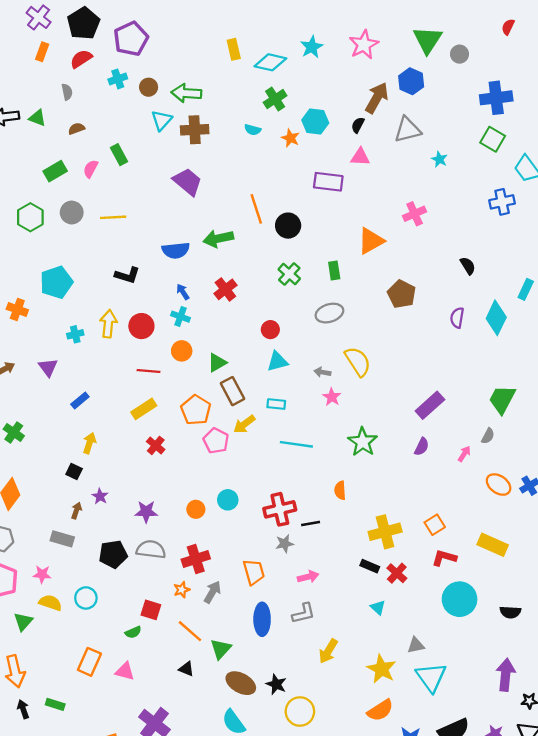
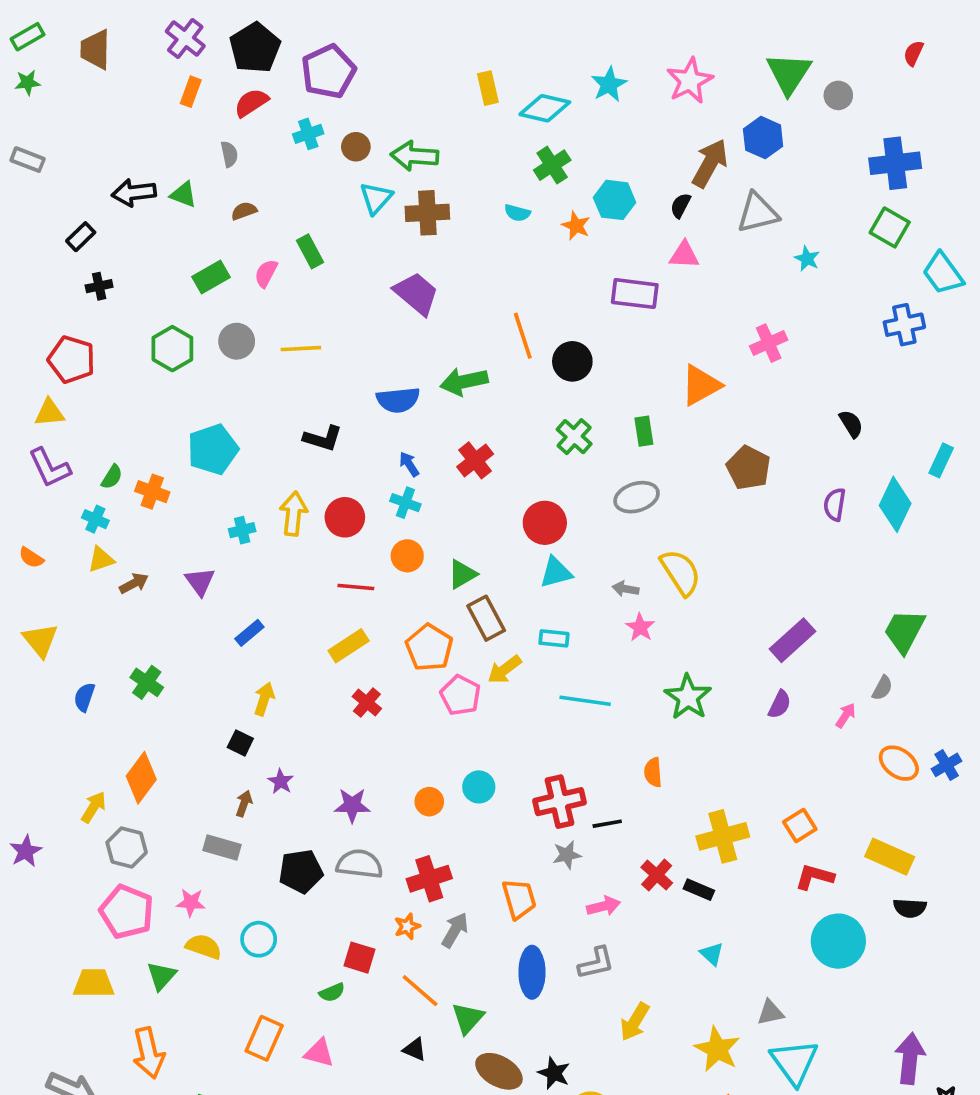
red circle: (270, 330) -> (545, 523), size x1.5
red cross: (397, 573) -> (657, 875), moved
black semicircle: (510, 612) -> (910, 908), moved

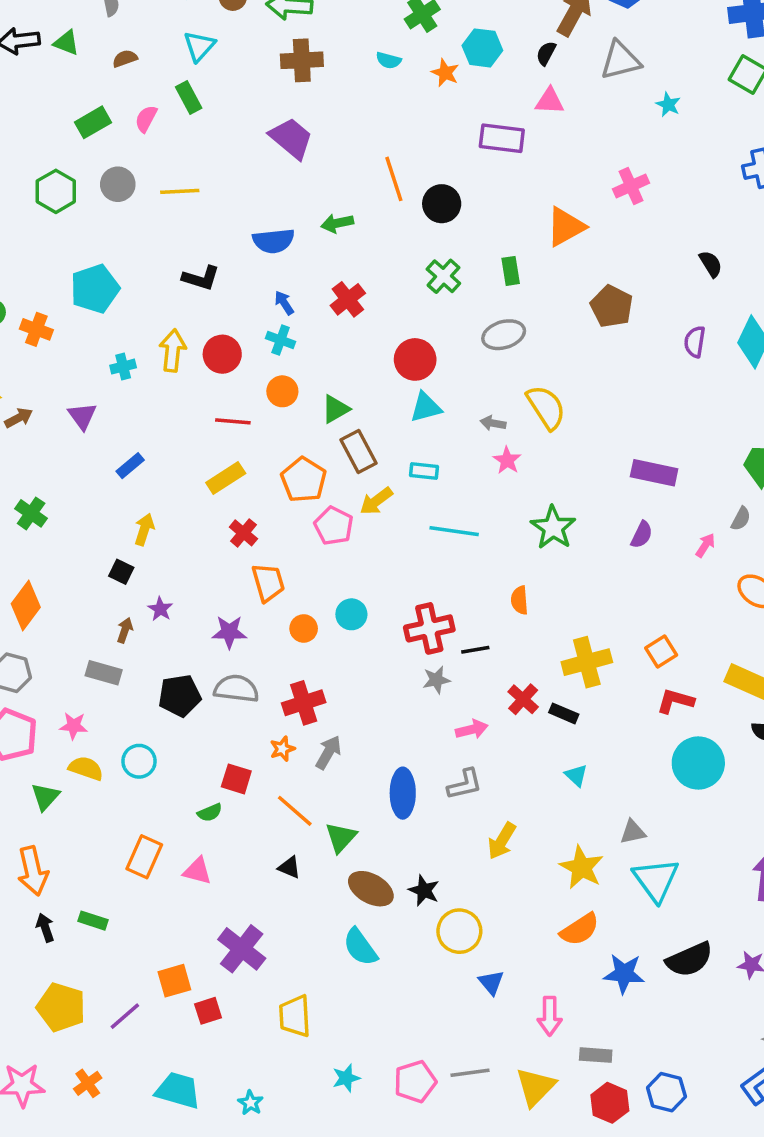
cyan triangle: (376, 198) -> (199, 46), moved
green arrow: (464, 382) -> (337, 223), size x0.7
purple rectangle: (792, 640) -> (654, 473), turned 54
orange trapezoid: (519, 899) -> (268, 582), moved

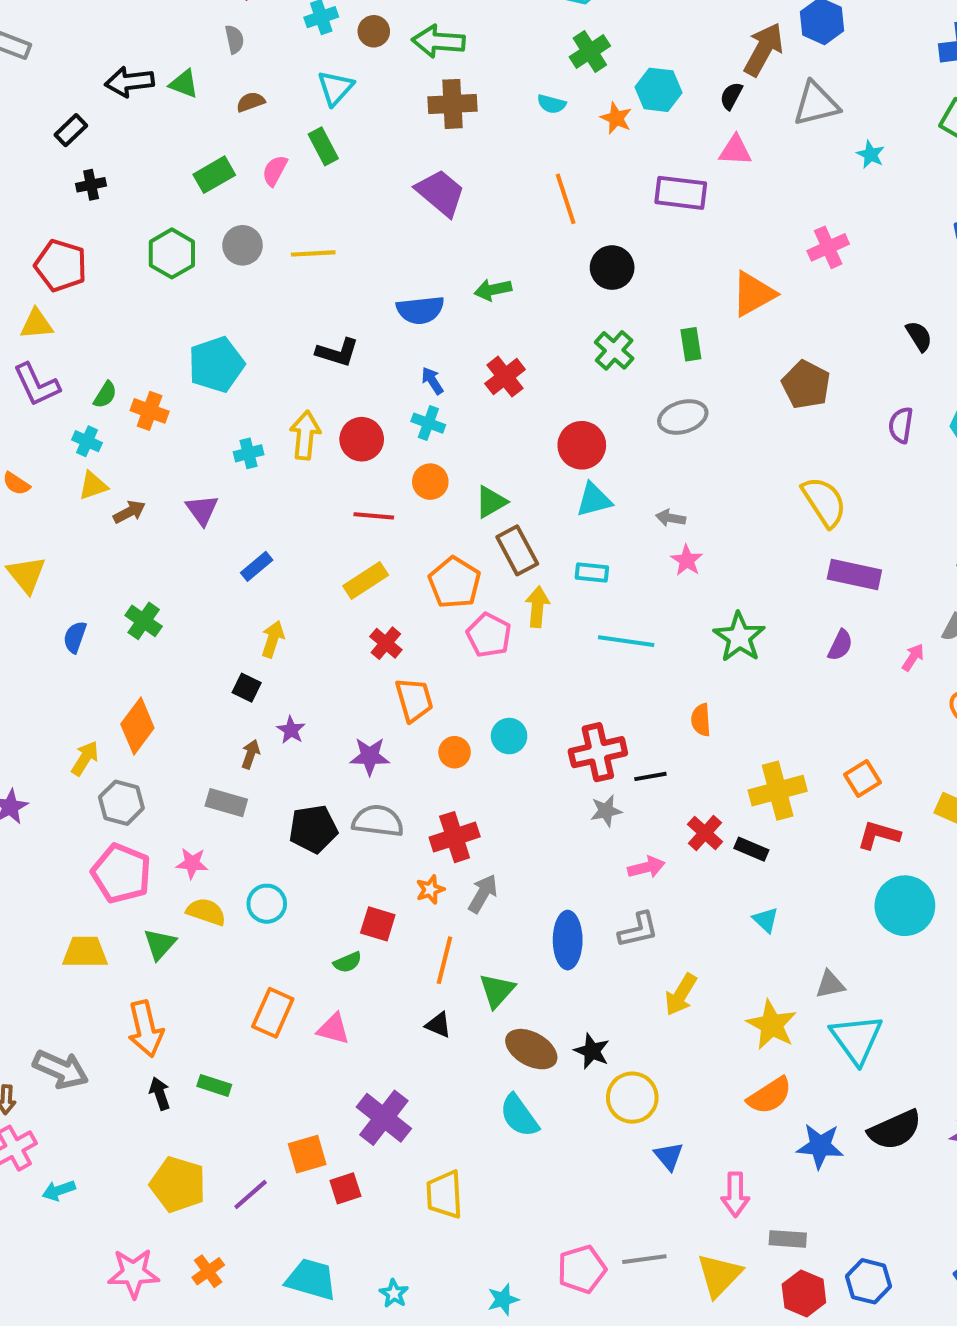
orange line: (394, 179) -> (566, 199), moved
yellow semicircle: (546, 407) -> (824, 502), moved
yellow arrow: (376, 501) -> (537, 607), turned 132
orange line: (295, 811) -> (444, 960), turned 63
cyan star: (346, 1078) -> (503, 1300), moved

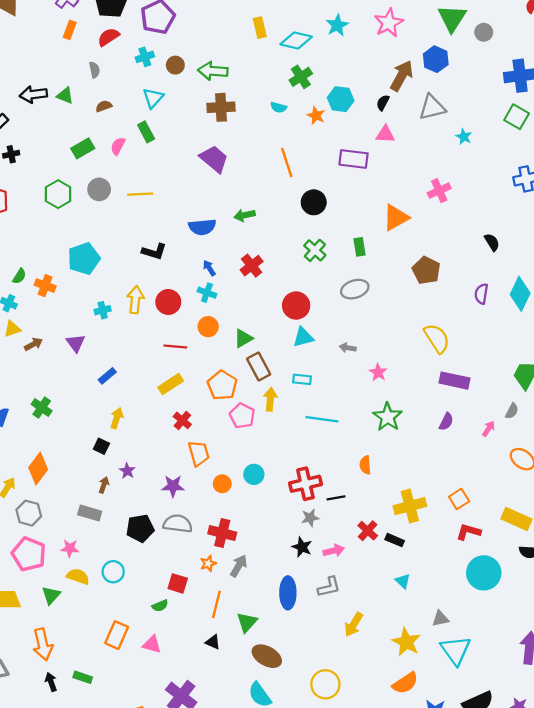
pink star: (687, 560) -> (378, 372), moved
red cross: (455, 837) -> (222, 533), turned 32
black star: (592, 1051) -> (302, 547), moved

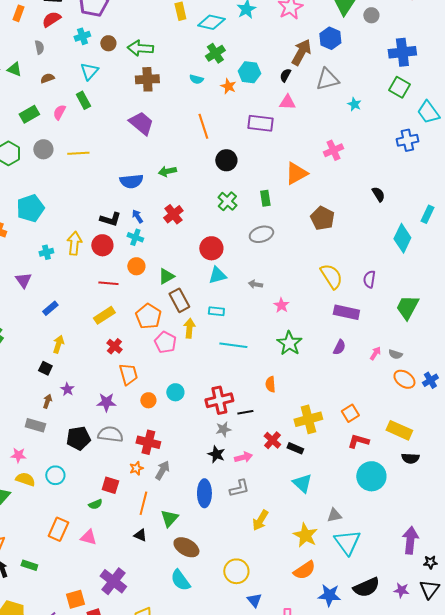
black L-shape: (154, 252) -> (110, 219), moved
purple semicircle: (481, 294) -> (369, 279), moved
gray semicircle: (512, 411) -> (395, 354), moved, turned 80
cyan triangle: (403, 581) -> (302, 483), size x1.5

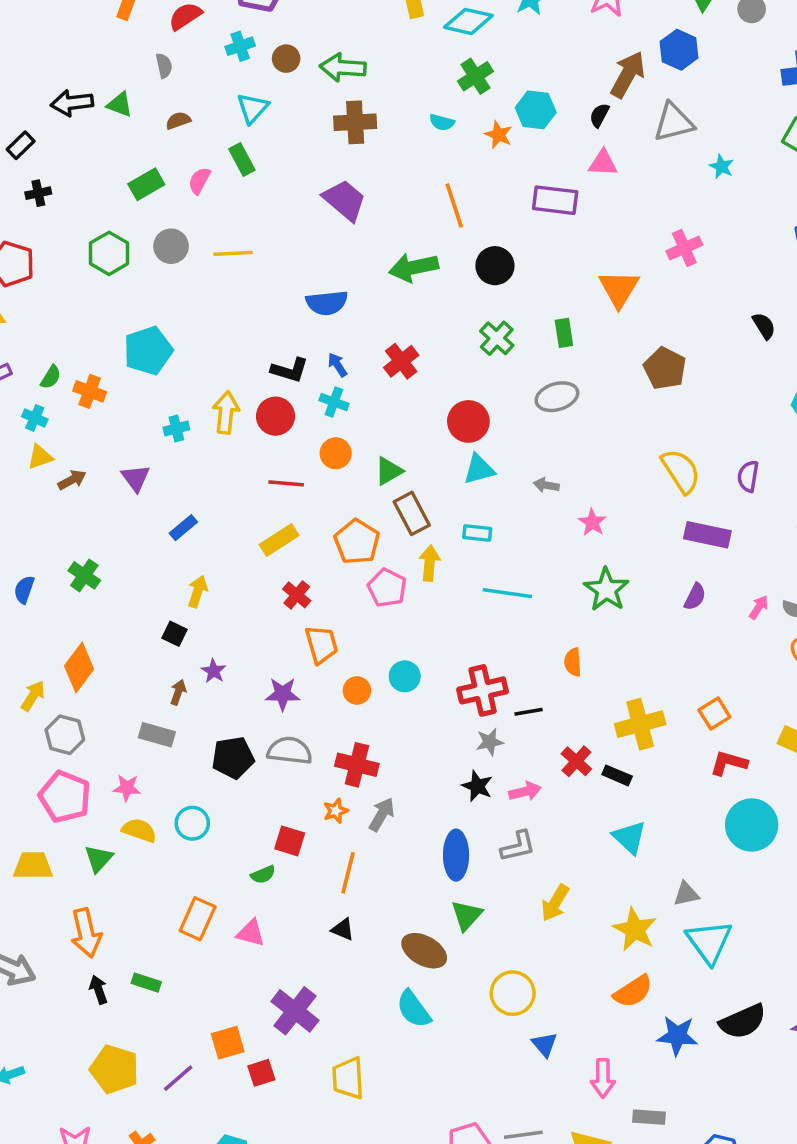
green arrow: (167, 171) -> (414, 267), moved, size x1.5
orange triangle: (296, 173) -> (619, 289), turned -30
green triangle: (169, 518) -> (467, 915), moved

